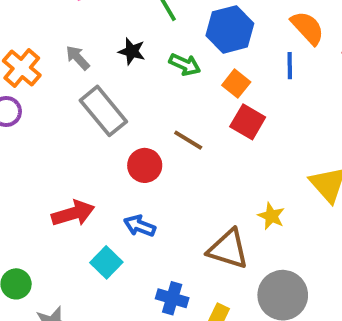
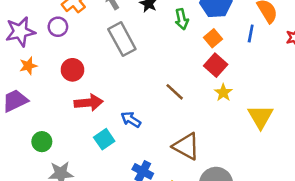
green arrow: (185, 65) -> (182, 19), turned 42
brown line: (188, 140) -> (175, 92), moved
red circle: (145, 165) -> (72, 70), moved
yellow star: (271, 216) -> (223, 93), moved

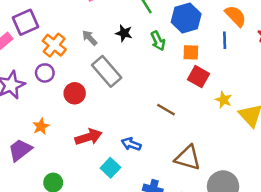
orange square: (213, 38) -> (191, 52), turned -35
orange star: (28, 66) -> (41, 126), moved
red circle: (72, 70) -> (75, 93), moved
yellow star: (223, 93) -> (224, 100), moved

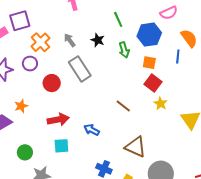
yellow star: (224, 100) -> (161, 103), moved
cyan square: (110, 168) -> (61, 146), moved, turned 35

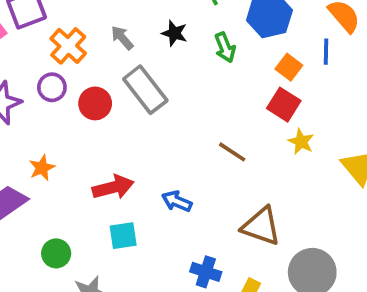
orange square: (149, 63) -> (289, 67), moved, turned 32
red circle: (52, 83) -> (95, 103), moved

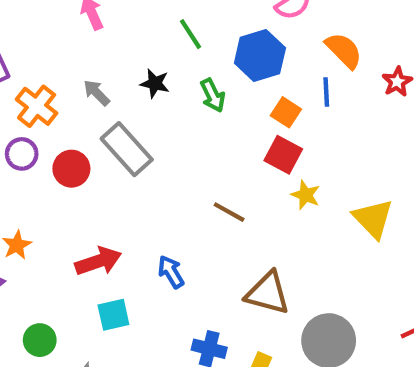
blue arrow: (177, 201) -> (171, 272), turned 40

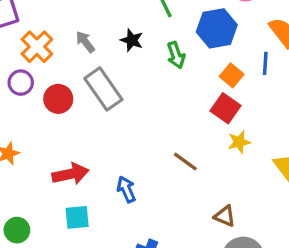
yellow star: (306, 195) -> (239, 142), turned 30
brown line: (229, 212) -> (185, 162), moved
brown triangle: (268, 293) -> (225, 216), moved, size x0.6

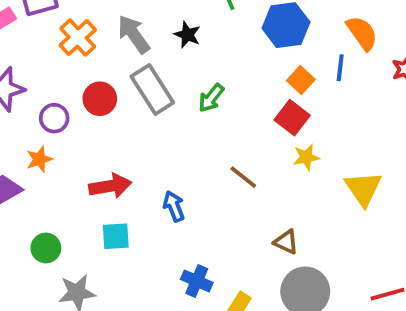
gray arrow: (85, 42) -> (134, 34), size x1.5
green arrow: (176, 55) -> (211, 98), moved, turned 55
purple circle: (21, 83) -> (54, 118), moved

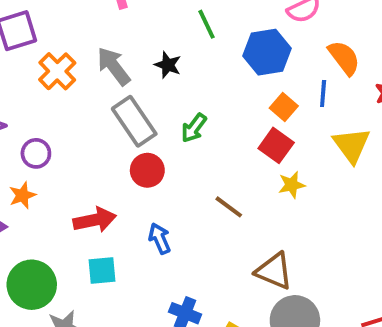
red circle: (100, 99) -> (147, 170), moved
yellow triangle: (363, 189) -> (352, 145), moved
brown triangle: (286, 242) -> (274, 271), size x1.5
green circle: (46, 248) -> (32, 285), size x1.6

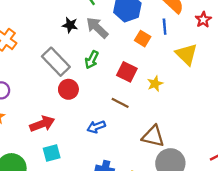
gray arrow: (114, 66) -> (97, 28), moved
red square: (276, 145) -> (127, 72), moved
blue arrow: (160, 239) -> (96, 127), moved, turned -78

